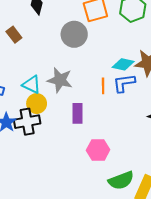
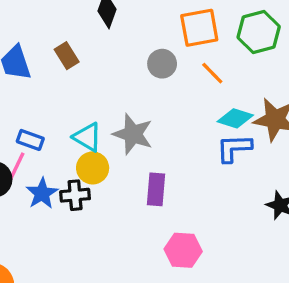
gray circle: (74, 34) -> (162, 64), size x0.7
orange line: (103, 86) -> (212, 73), moved, turned -49
black cross: (27, 122) -> (75, 195), size x0.7

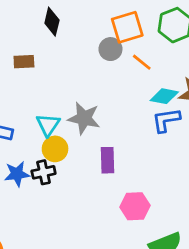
brown rectangle: (67, 56) -> (24, 62), turned -54
gray circle: (162, 64) -> (110, 49), moved
cyan triangle: (87, 137) -> (48, 125), turned 40
blue star: (42, 193) -> (17, 174), turned 30

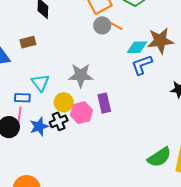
gray circle: (110, 49) -> (102, 25), moved
cyan triangle: (48, 125) -> (40, 83), moved
pink hexagon: (135, 206) -> (81, 113), moved

